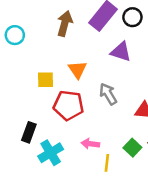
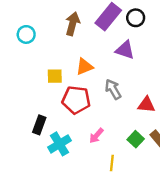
orange triangle: (77, 70) -> (84, 67), turned 42
pink arrow: (90, 144) -> (96, 136), turned -56
yellow line: (107, 163) -> (112, 163), moved

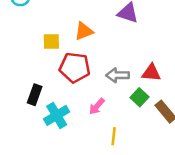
gray arrow: (113, 89) -> (118, 75), moved, turned -60
green square: (136, 139) -> (140, 97), moved

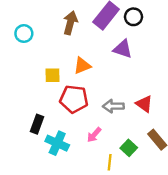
red triangle: (151, 73) -> (144, 104), turned 30
green square: (140, 97) -> (129, 148), moved
cyan cross: (57, 115) -> (57, 143), turned -35

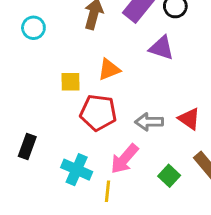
black rectangle: (37, 124) -> (27, 146), moved
pink arrow: (94, 135) -> (124, 159), size x1.5
yellow line: (110, 162) -> (107, 191), moved

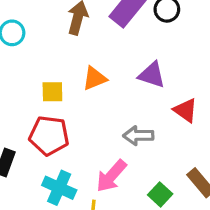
purple triangle: (161, 48) -> (152, 75), moved
red pentagon: (98, 113) -> (49, 136), moved
red triangle: (189, 119) -> (185, 110), moved

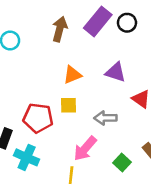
yellow square: (52, 92) -> (69, 105), moved
cyan cross: (59, 188) -> (27, 157), moved

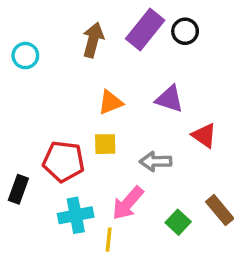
cyan cross: (27, 157) -> (76, 215), moved, turned -35

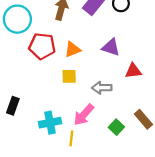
cyan circle: (25, 56) -> (17, 19), size x1.6
red triangle: (204, 135) -> (133, 71), turned -42
red pentagon: (64, 161) -> (42, 46), moved

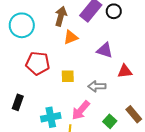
red pentagon: (42, 46) -> (38, 63), moved
orange triangle: (73, 49) -> (71, 37), moved

